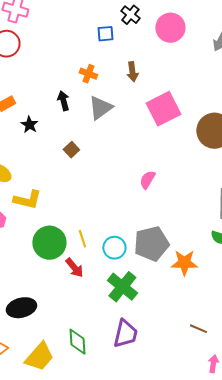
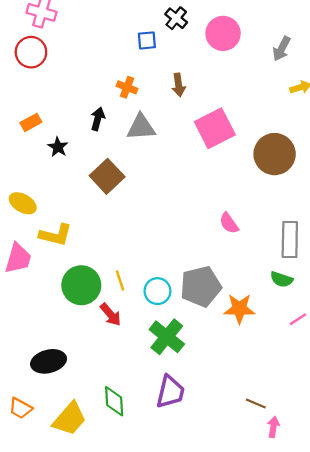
black arrow: (63, 101) -> (98, 119), turned 30
gray triangle: (100, 108) -> (141, 127), turned 32
brown square: (71, 150) -> (107, 176), size x1.8
pink semicircle: (147, 180) -> (229, 223), moved, turned -66
brown line: (198, 329) -> (256, 404), moved

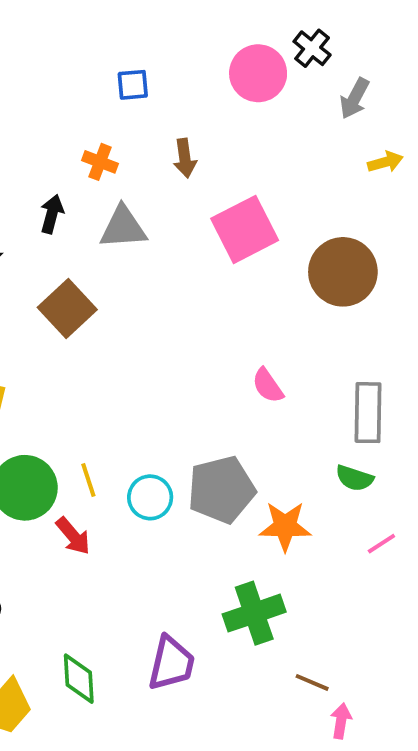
black cross: (176, 18) -> (312, 48), moved
green cross: (167, 337) -> (254, 613), moved, turned 32

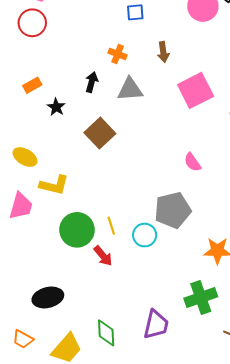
pink semicircle: (268, 386) -> (192, 162), moved
gray pentagon: (221, 490) -> (173, 210), moved

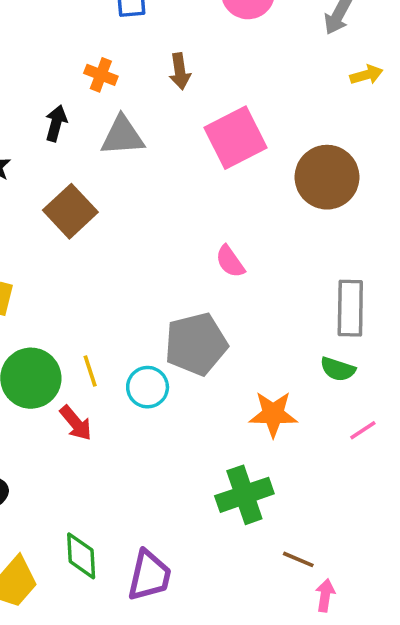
purple trapezoid: (156, 325) -> (149, 576), moved

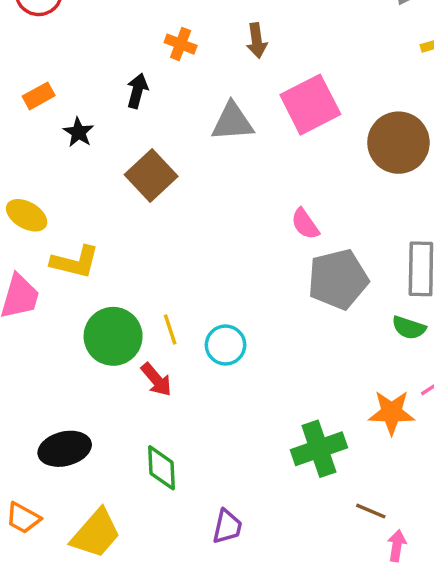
gray triangle: (122, 136) -> (232, 122), moved
gray pentagon: (196, 344) -> (338, 279), moved
orange star: (273, 414) -> (392, 412), moved
green diamond: (81, 556) -> (162, 468), moved
purple trapezoid: (149, 576) -> (227, 527), size x0.7

